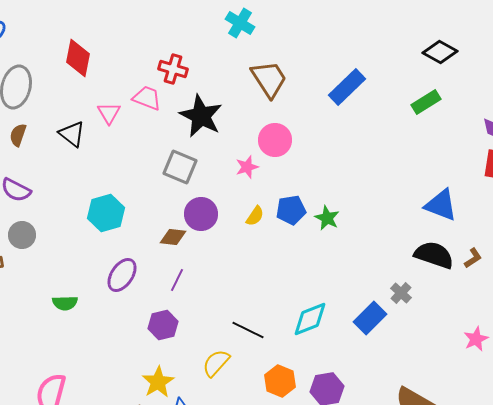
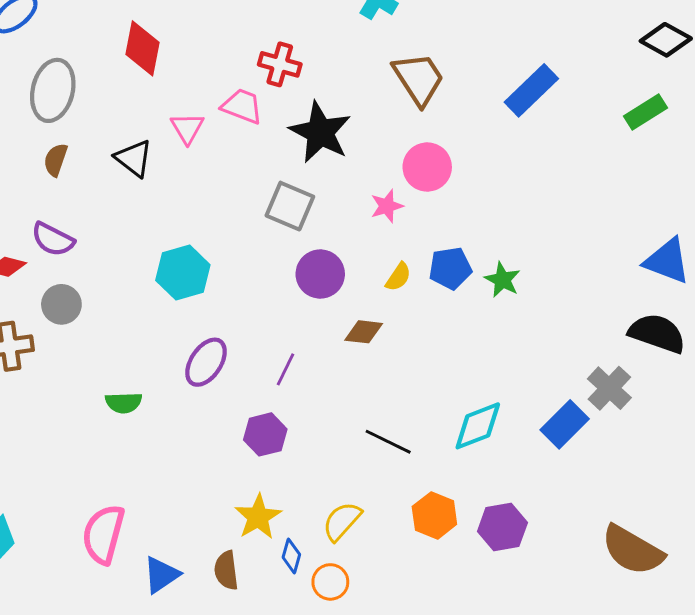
brown diamond: (173, 237) -> (364, 332), moved
gray cross: (401, 293) -> (609, 388), size x1.4
yellow semicircle: (216, 363) -> (342, 521), moved

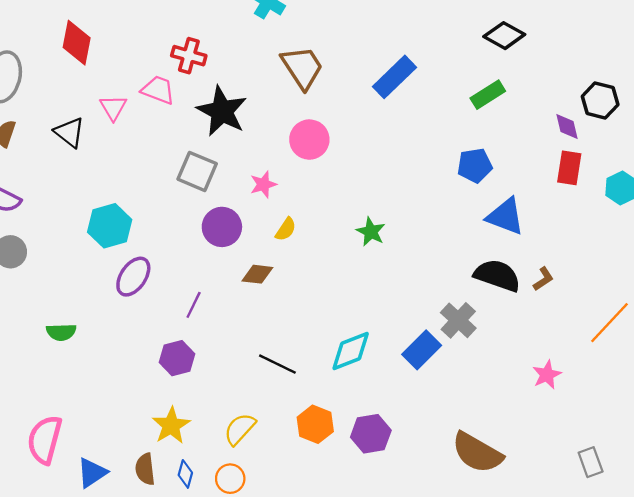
pink star: (387, 206) -> (263, 184), moved
blue pentagon: (450, 268) -> (475, 166), moved
purple ellipse: (206, 362) -> (133, 277), moved
blue diamond: (291, 556) -> (185, 474), moved

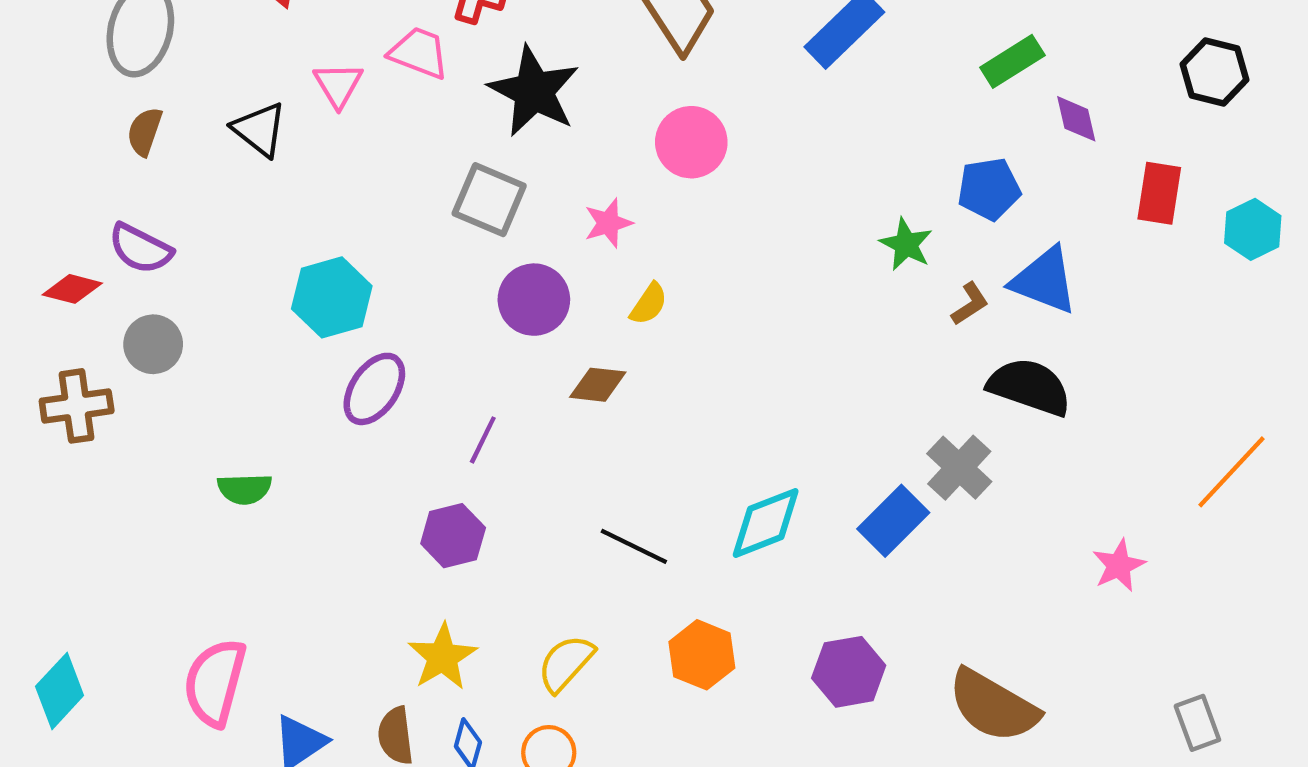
purple diamond: (567, 127) -> (1076, 119), moved
green star: (371, 232) -> (906, 244), moved
brown L-shape: (543, 279) -> (970, 304), moved
purple hexagon: (371, 434) -> (849, 672), moved

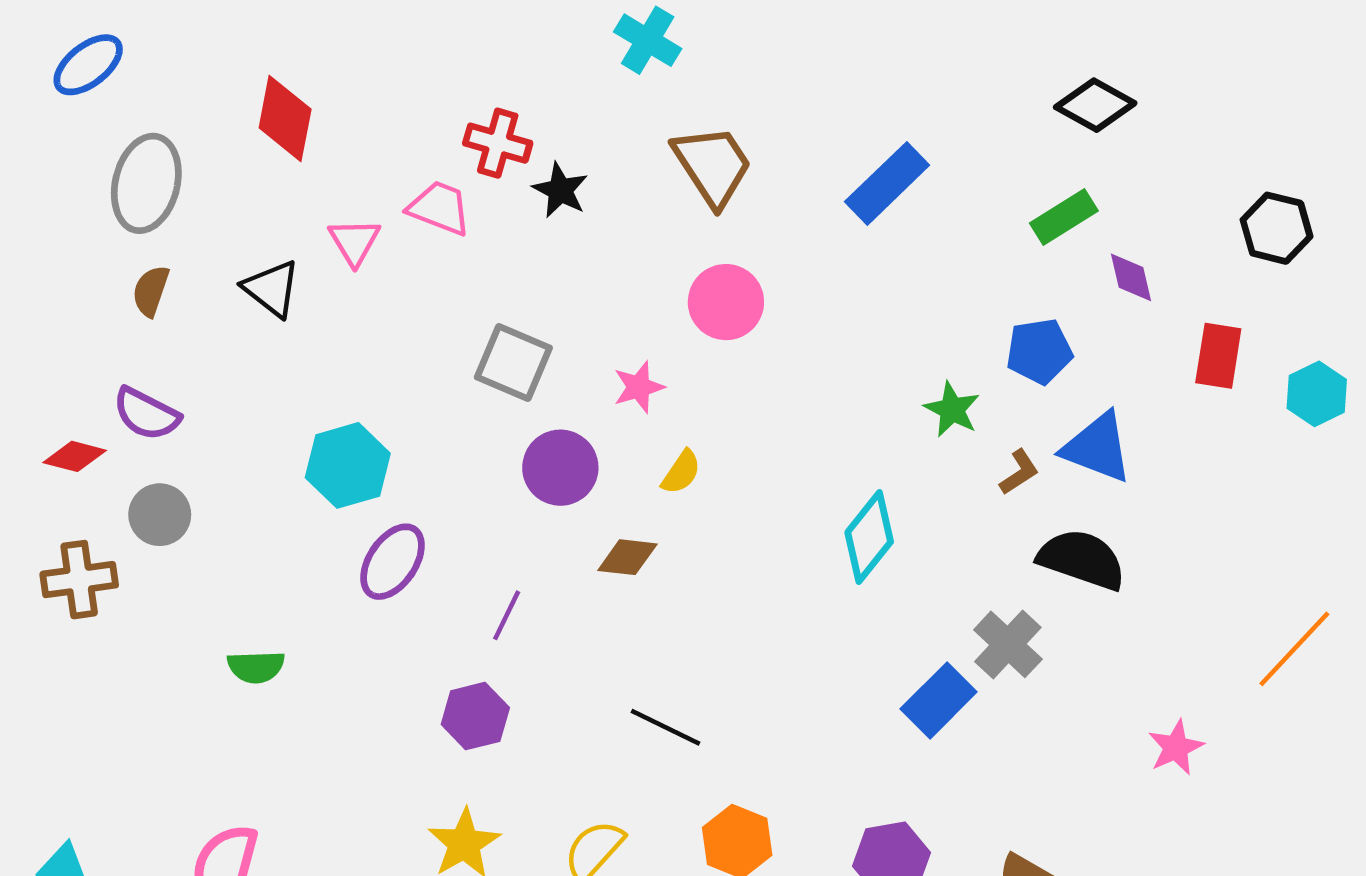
black star: (534, 91) -> (560, 190), moved, size x0.6
cyan diamond: (766, 523) -> (869, 537), moved, turned -30

